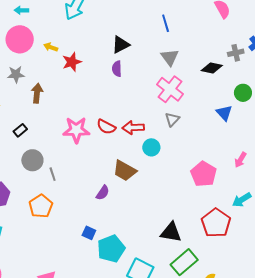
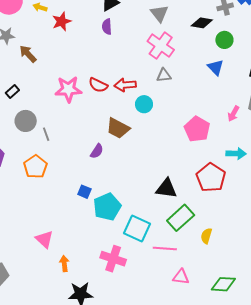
brown arrow: (37, 93) -> (28, 54), turned -48
green circle: (243, 93) -> (224, 40), moved
gray triangle: (172, 119) -> (164, 75), turned 42
cyan arrow: (242, 200) -> (236, 154), turned -144

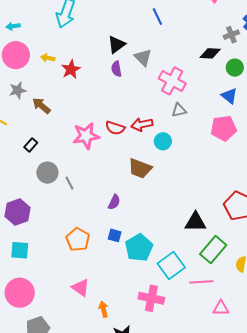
gray triangle: (159, 14) -> (143, 57), moved
pink pentagon: (197, 129) -> (224, 128), moved, turned -30
purple semicircle: (97, 151) -> (114, 202), moved
orange pentagon: (35, 167) -> (78, 240), moved
cyan square: (137, 229) -> (171, 266), turned 36

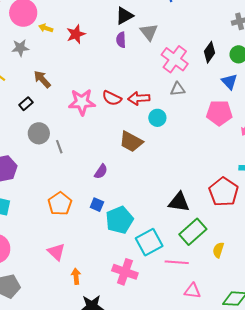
black diamond: (210, 53) -> (209, 52), moved, turned -65
yellow arrow: (48, 58) -> (46, 28), moved
brown arrow: (41, 106) -> (42, 79), moved

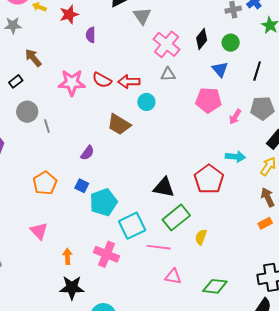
purple semicircle: (121, 40) -> (91, 35), moved
orange arrow: (76, 276) -> (67, 256), moved

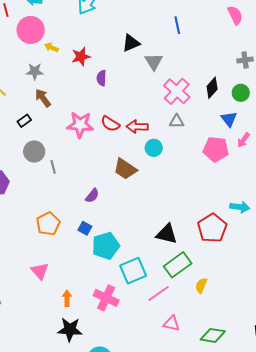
gray star: (13, 25) -> (35, 71), moved
pink arrow: (235, 117) -> (243, 140), moved
pink line: (159, 247) -> (159, 294), turned -45

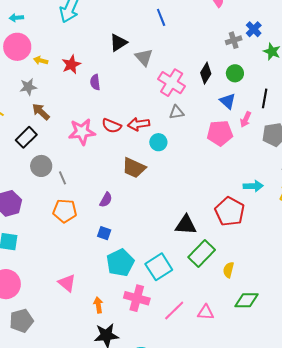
black rectangle: (24, 121) -> (26, 137), size x1.5
orange pentagon: (48, 224) -> (65, 211), moved, turned -30
cyan pentagon: (106, 246) -> (120, 263), moved
pink line: (159, 294) -> (174, 310), moved
green diamond: (213, 335) -> (247, 300), moved

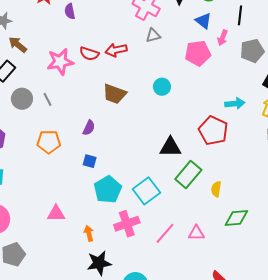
cyan circle: (158, 142) -> (162, 87), moved
gray line: (62, 178) -> (47, 99), moved
pink triangle: (67, 283) -> (56, 214), turned -36
pink cross: (137, 298) -> (127, 224), turned -30

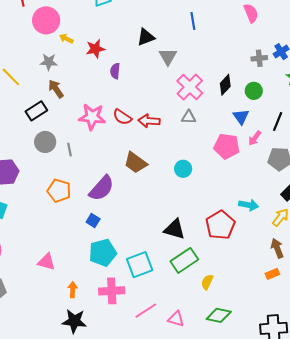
purple semicircle: (89, 128) -> (102, 188), size x1.8

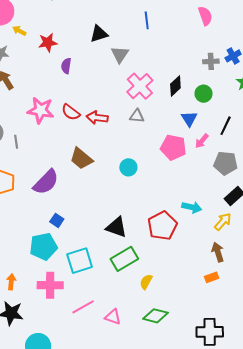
blue square: (93, 221) -> (57, 220), moved

